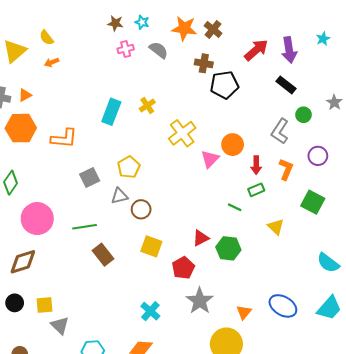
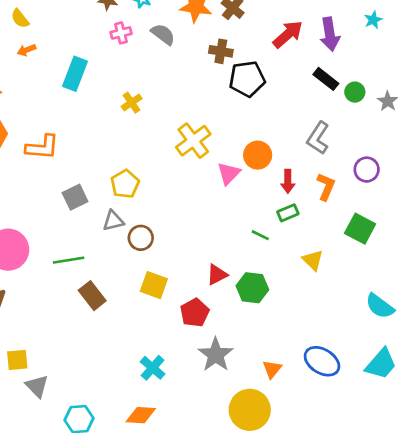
yellow cross: (147, 105) -> (132, 103), moved
cyan rectangle: (111, 112) -> (75, 74), moved
green circle: (303, 115) -> (355, 92), moved

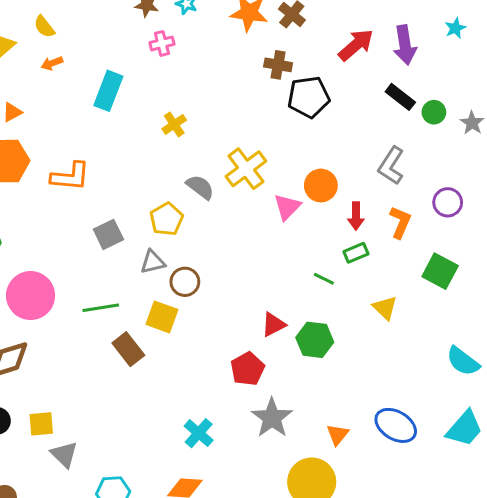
gray semicircle: (163, 34) -> (200, 187), moved
yellow square: (154, 285) -> (162, 317), moved

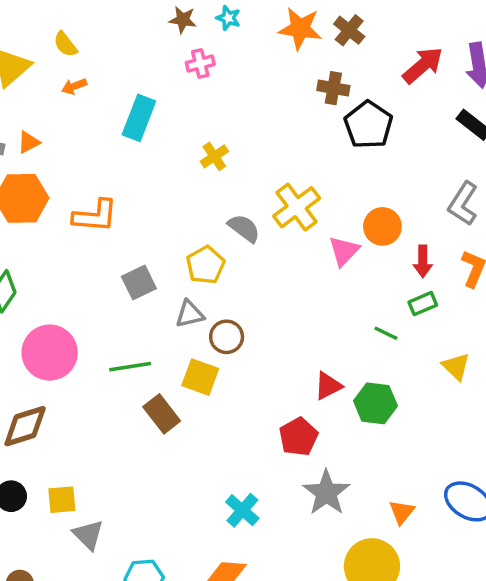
black pentagon: (309, 97) -> (368, 125), turned -30

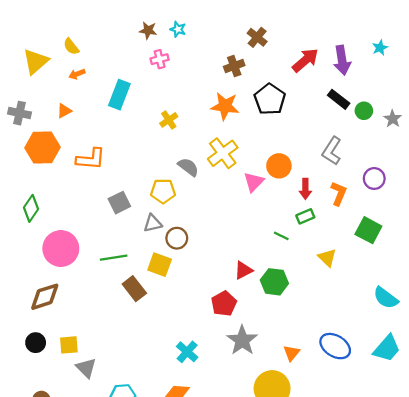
orange star: (300, 28) -> (225, 106), moved
brown cross: (333, 88) -> (234, 66), moved, turned -30
orange triangle: (29, 142) -> (64, 111), moved
yellow pentagon: (206, 265) -> (163, 191), turned 30

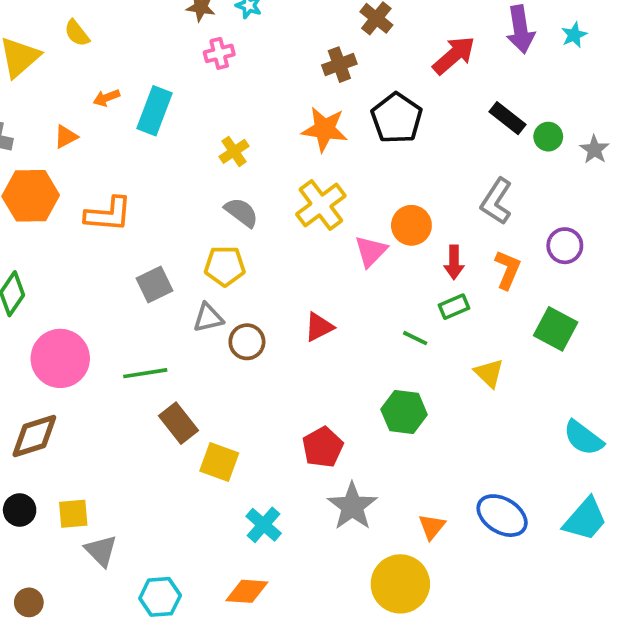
purple arrow: (342, 60) -> (520, 29), moved
orange arrow: (77, 74) -> (106, 98), moved
gray semicircle: (188, 167) -> (241, 212), moved
yellow square: (160, 265) -> (219, 462), moved
red triangle: (243, 270) -> (319, 327), moved

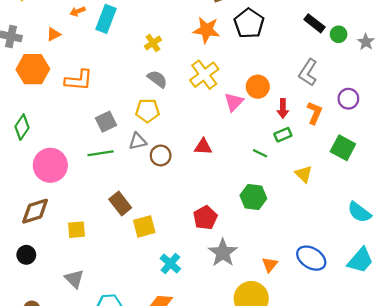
red triangle: (319, 327) -> (203, 147), turned 30
green line: (145, 373) -> (101, 153), moved
yellow square: (219, 462) -> (144, 226), turned -35
yellow square: (73, 514) -> (77, 230), moved

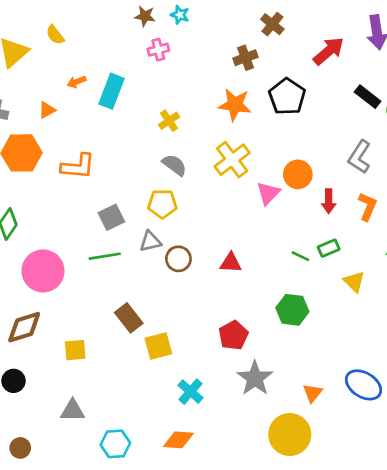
green rectangle: (283, 135) -> (329, 248), moved
red triangle: (203, 147) -> (231, 263), moved
gray triangle: (74, 279) -> (73, 410), turned -45

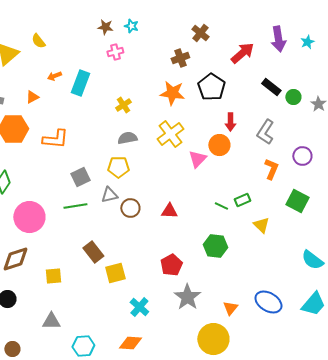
gray semicircle: (174, 165) -> (127, 138), turned -48
red arrow: (329, 201) -> (230, 122), moved

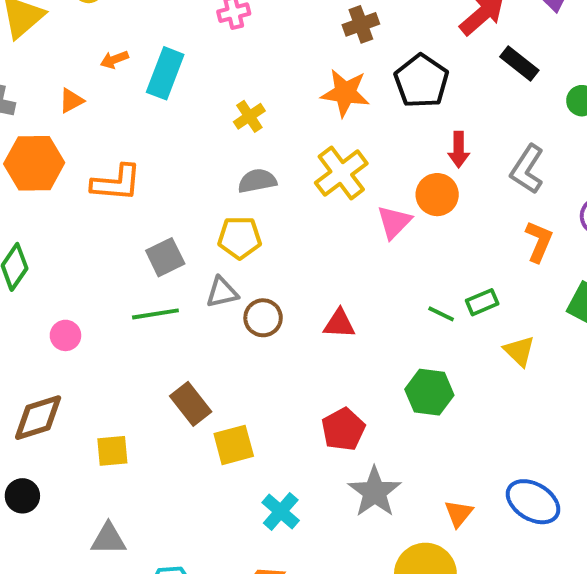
black rectangle: (271, 87) -> (519, 63), moved
pink circle: (29, 217) -> (65, 335), size x0.5

